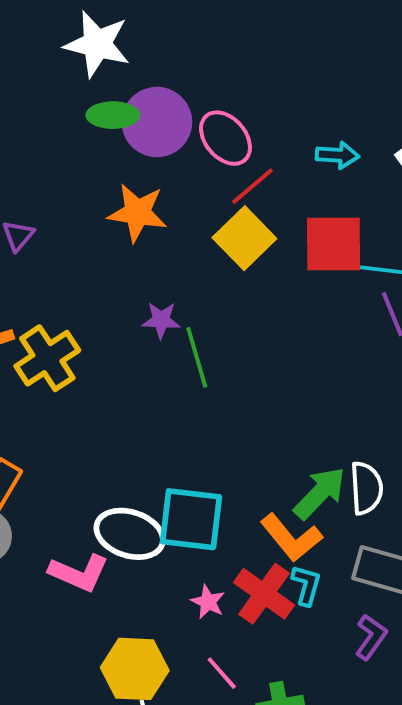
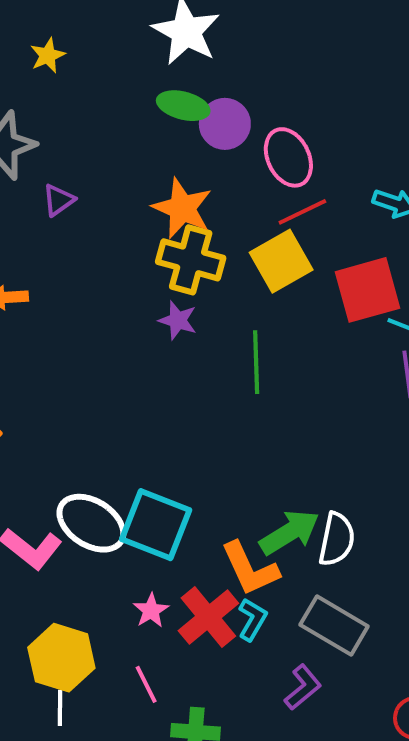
purple circle: (157, 122) -> (225, 124), size x0.7
red square: (334, 244) -> (368, 290), turned -30
green line: (197, 357) -> (256, 362), moved
yellow cross: (47, 358) -> (191, 260), moved, turned 34

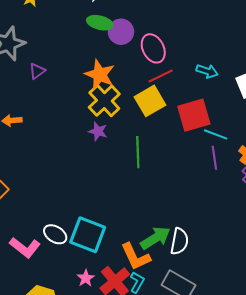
yellow cross: (191, 260) -> (104, 101), turned 32
white ellipse: (91, 523) -> (55, 234), size x0.7

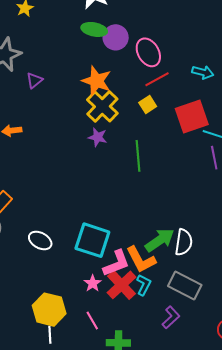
yellow square: (150, 101) -> (148, 105), size x0.6
white ellipse: (55, 234) -> (40, 241), moved
pink L-shape: (25, 247) -> (116, 263), moved, turned -56

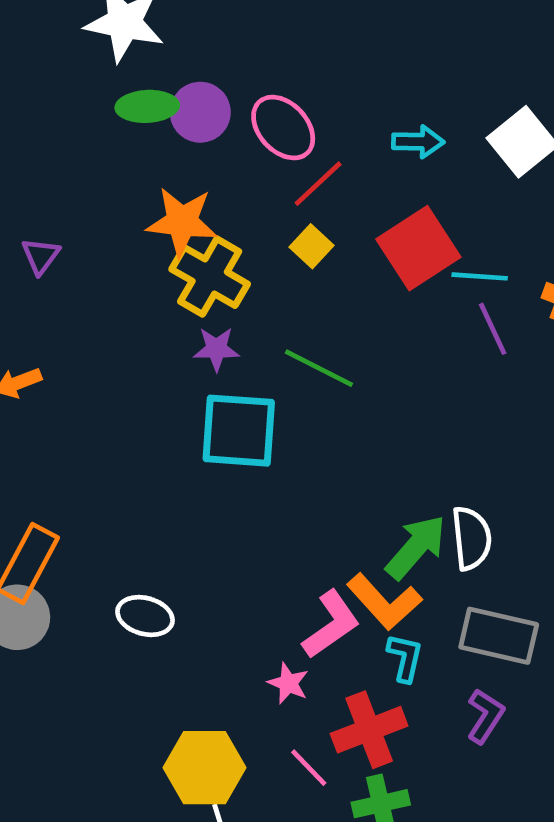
green line: (138, 156) -> (319, 368), turned -44
cyan square: (92, 240) -> (239, 431), moved
red cross: (122, 285) -> (369, 730), moved, turned 36

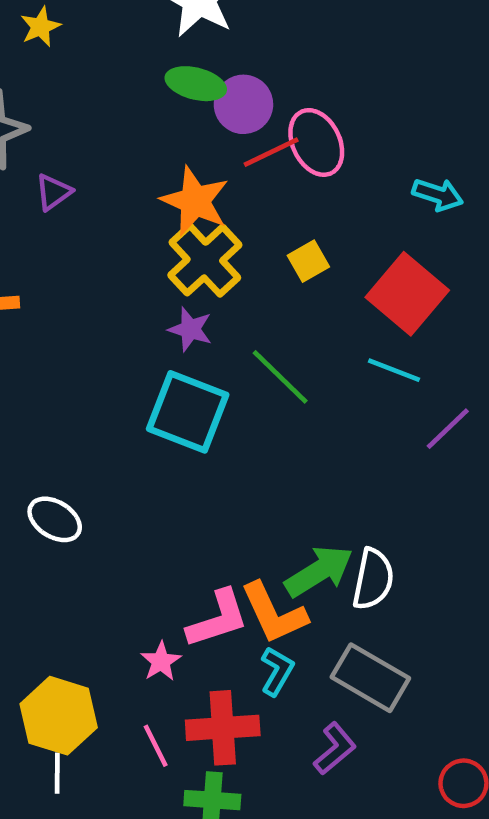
red line: (318, 184) -> (271, 152), moved
red square: (418, 248) -> (407, 294), turned -34
cyan line: (480, 276) -> (394, 370), moved
purple line: (493, 329) -> (448, 429), moved, turned 54
white ellipse: (145, 616) -> (55, 519), moved

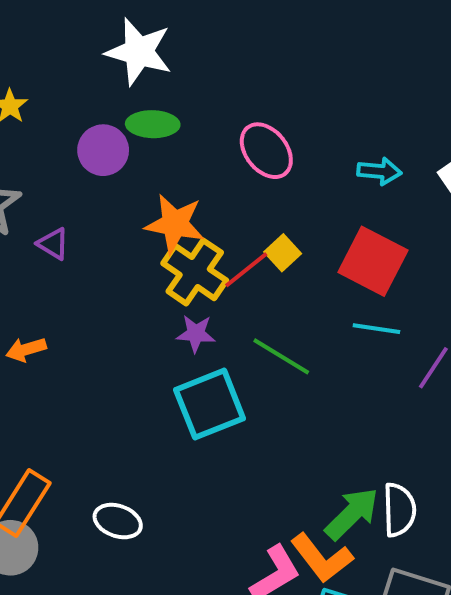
purple circle: (243, 104) -> (103, 150), moved
red line: (271, 152) -> (246, 270), moved
purple triangle: (53, 192) -> (53, 244), turned -40
cyan square: (188, 412) -> (210, 404), turned -30

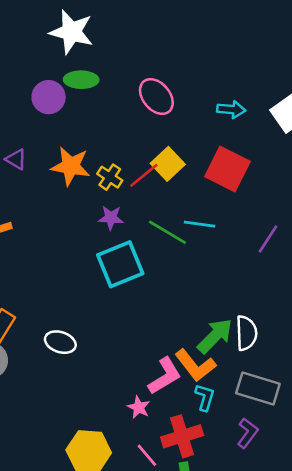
orange star: (175, 224) -> (71, 166), moved
yellow square: (283, 253) -> (168, 164), size x1.4
yellow cross: (195, 272) -> (110, 177), size x0.6
cyan line: (376, 329) -> (200, 224), moved

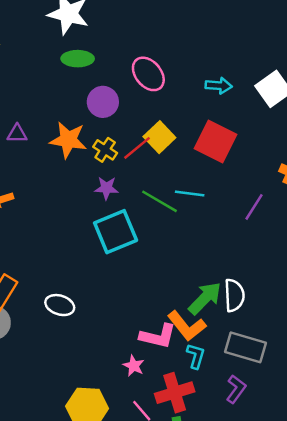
purple circle: (49, 97) -> (103, 102), moved
purple triangle: (16, 159) -> (17, 134), turned -30
pink L-shape: (165, 376) -> (158, 336), turned 45

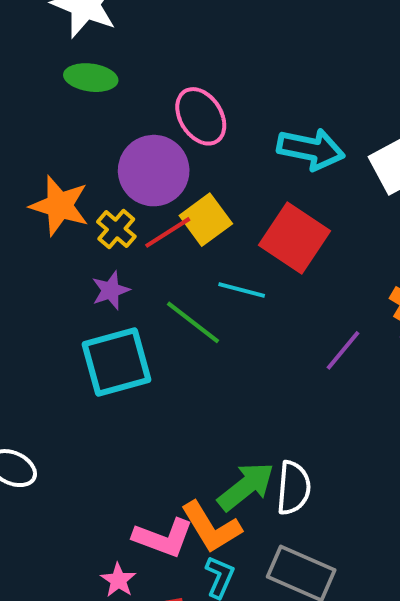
cyan arrow: (219, 86) -> (311, 149), size x1.5
purple circle: (103, 102) -> (154, 171), moved, size x1.4
purple star: (106, 188) -> (111, 290), turned -30
cyan line: (190, 193) -> (242, 290), moved

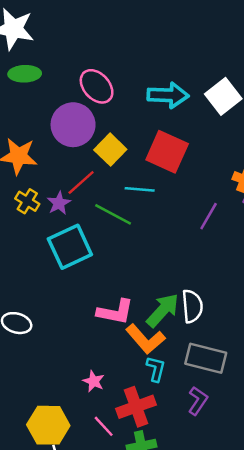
yellow cross: (116, 229) -> (27, 201), moved
red line: (168, 232) -> (81, 182), moved
pink L-shape: (163, 538) -> (115, 312), moved

